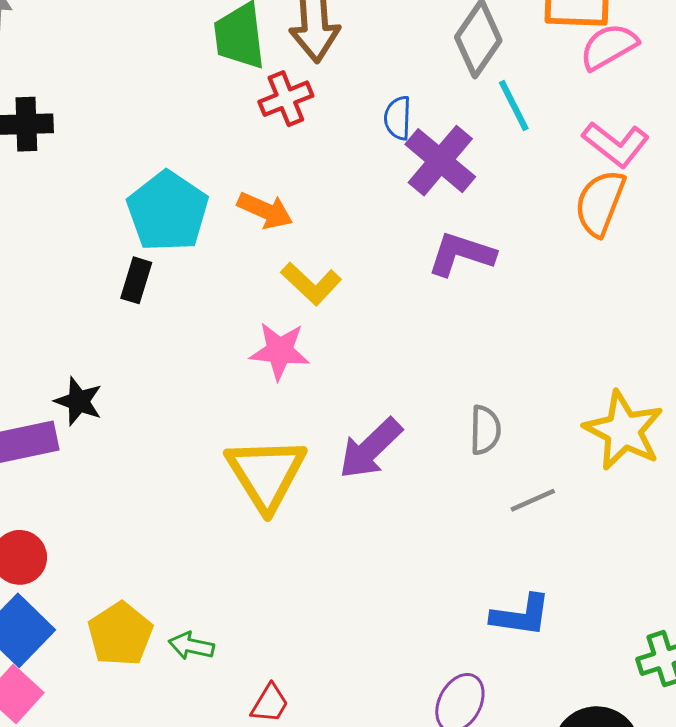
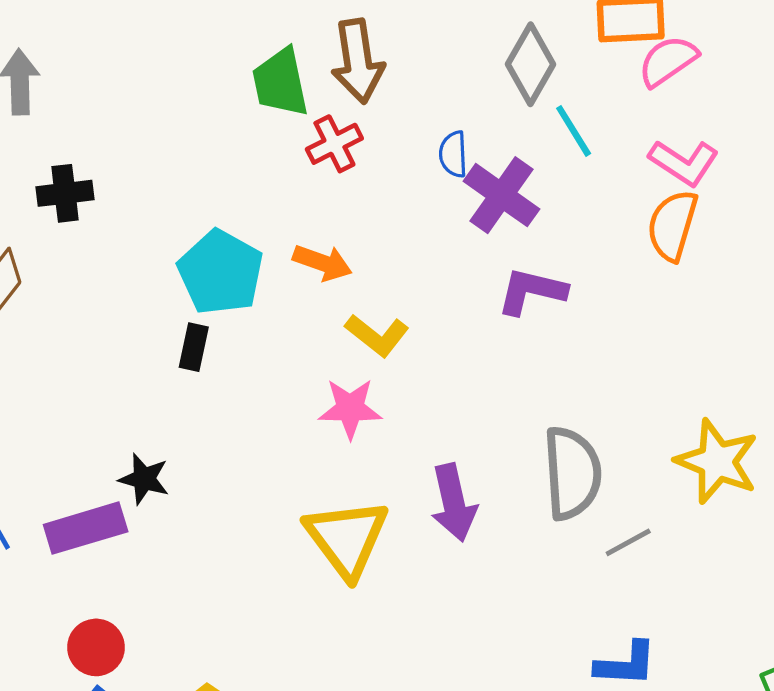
gray semicircle: (485, 430) -> (572, 473), size x1.8
purple arrow: (370, 449) -> (454, 503), turned -54

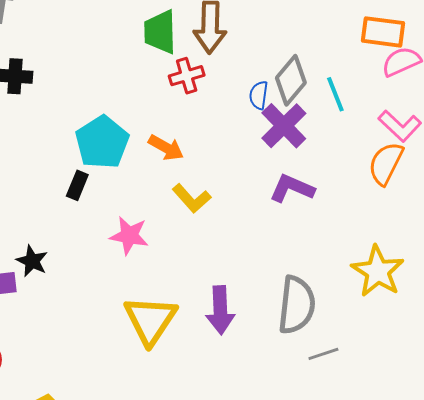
gray diamond: (530, 64) -> (291, 80), moved
pink star: (350, 408) -> (129, 236), moved
yellow star: (717, 461) -> (378, 271), moved

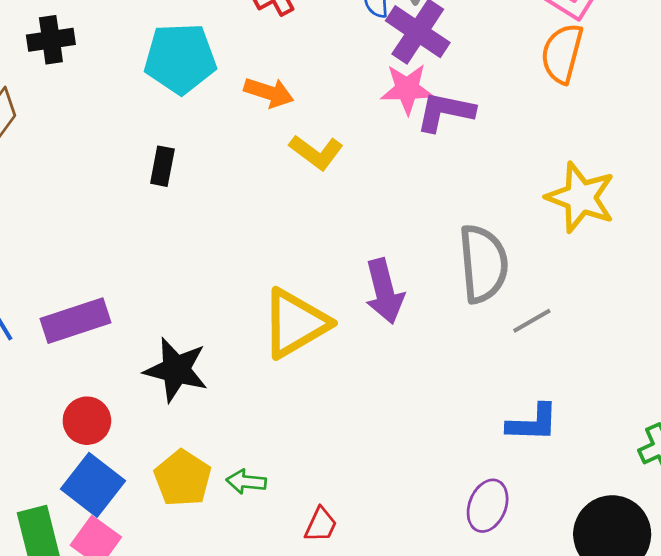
cyan pentagon: (102, 142) -> (180, 59), moved, turned -30
pink star: (129, 236) -> (407, 89), moved
black star: (32, 261) -> (176, 370), moved, size x1.5
yellow triangle: (150, 320) -> (295, 323), turned 38

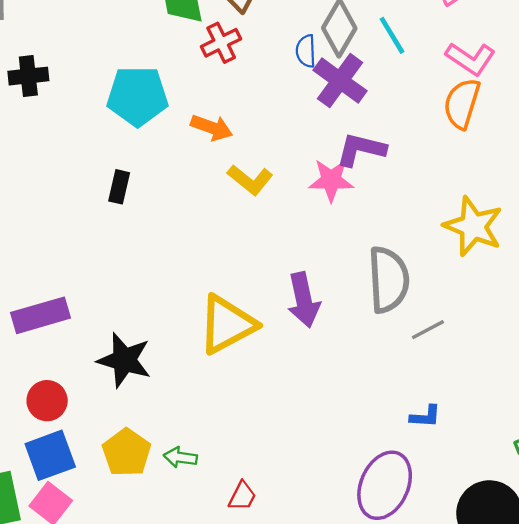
pink star: (407, 89) -> (331, 180), moved
blue L-shape: (533, 423) -> (425, 416), size x0.7
blue square: (93, 485) -> (50, 455), turned 30
purple ellipse: (488, 506) -> (385, 485), size x1.5

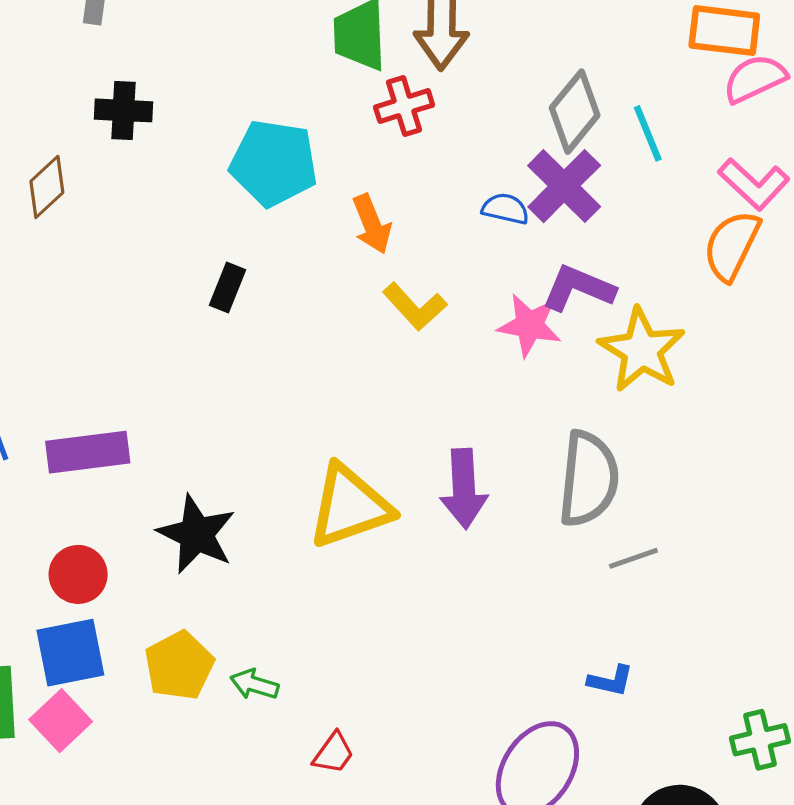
blue semicircle: (306, 51) -> (505, 209), moved, turned 96
orange arrow: (212, 128) -> (372, 224), turned 39
yellow star: (473, 226) -> (642, 350), moved

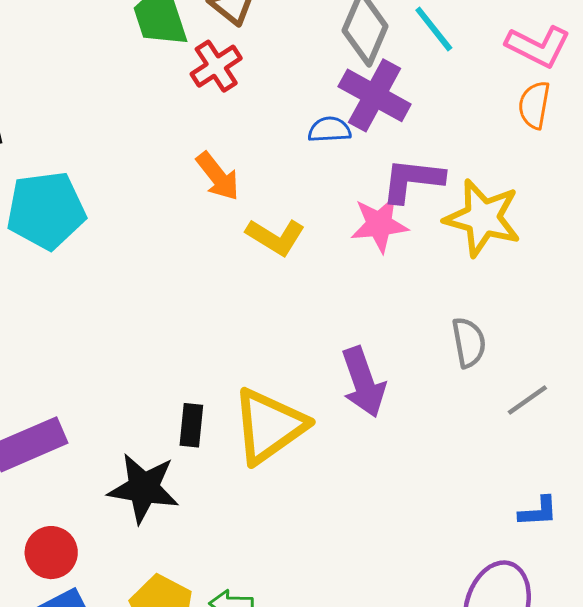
cyan pentagon: (274, 163) -> (46, 210), moved
orange semicircle: (732, 246) -> (534, 105), size x0.7
black rectangle: (228, 288) -> (191, 425), moved
gray semicircle: (589, 479) -> (469, 342), size x0.6

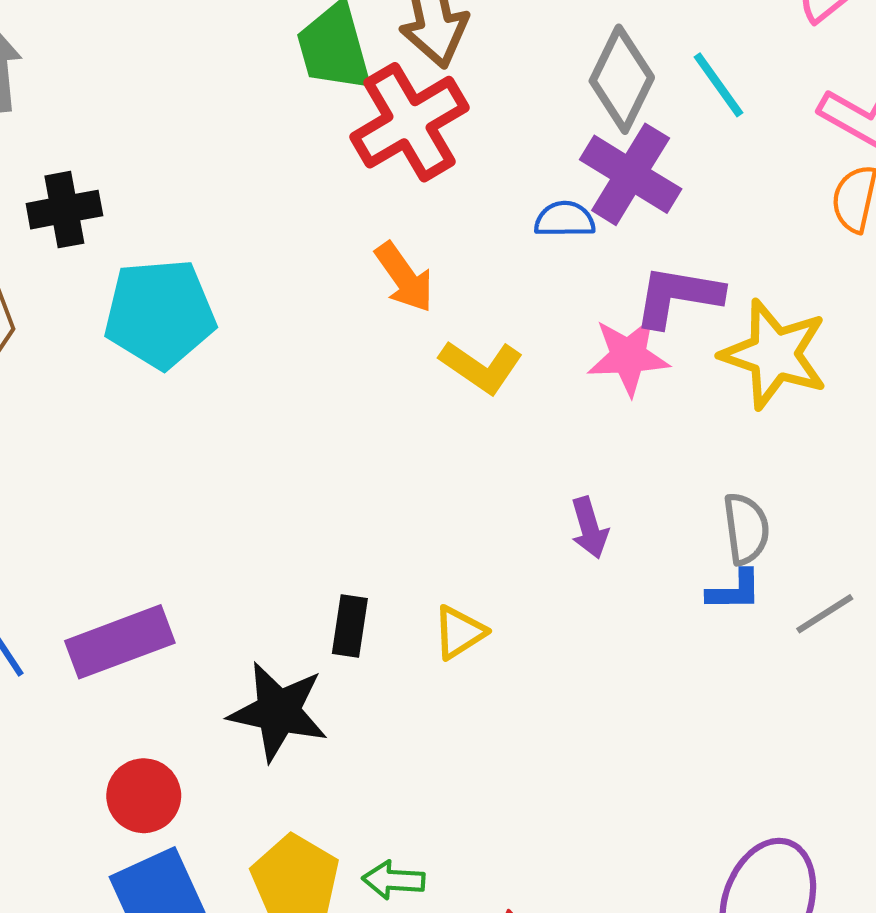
red cross: (216, 66) -> (409, 122), size x1.6
purple arrow: (363, 382) -> (589, 528), moved, size x0.6
yellow triangle: (269, 426) -> (459, 632), size x0.5
blue L-shape: (538, 512) -> (734, 591), moved

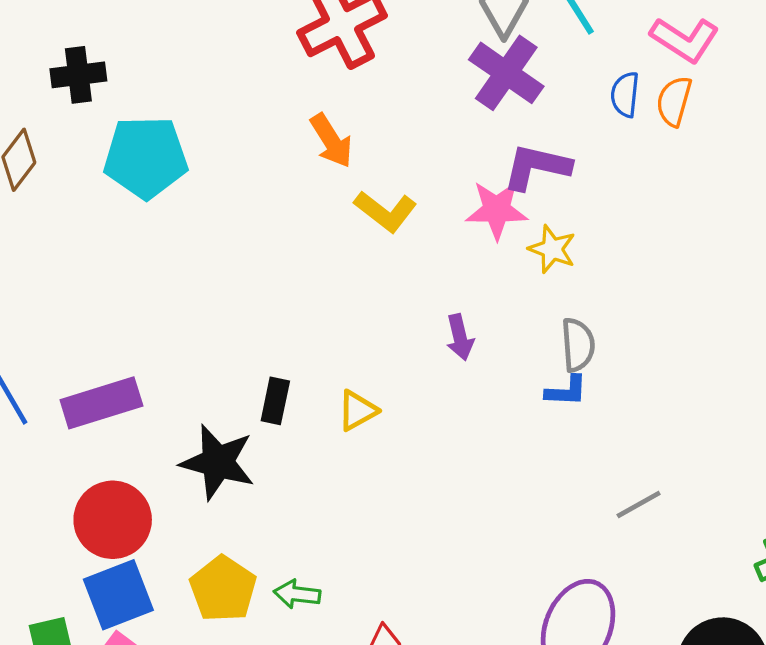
blue semicircle: (565, 219) -> (625, 95), moved, turned -87
yellow star: (774, 354) -> (552, 249), moved, size x0.6
gray line: (825, 614) -> (639, 504), moved
red circle: (144, 796) -> (113, 520), size x1.4

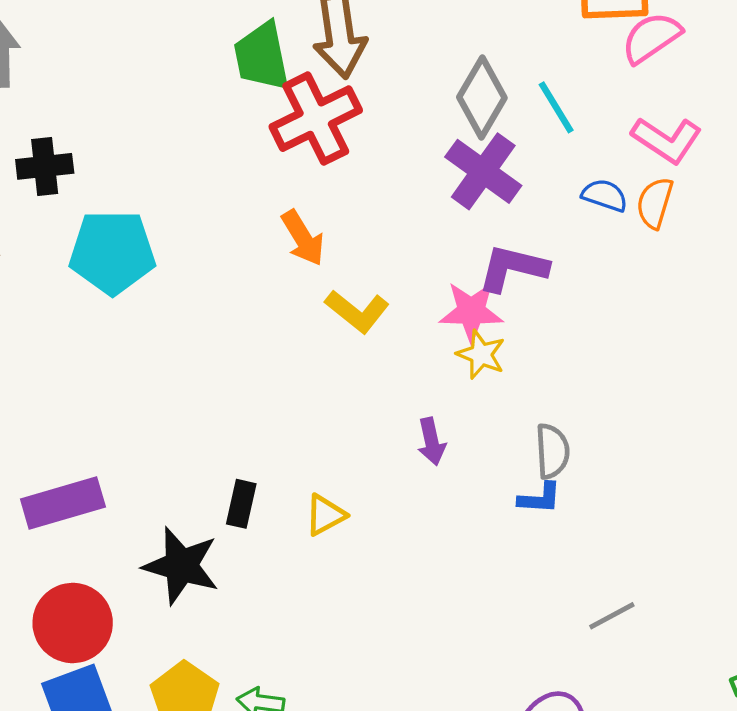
blue semicircle: (625, 95) -> (605, 195), turned 102
yellow star: (552, 249) -> (481, 354), moved

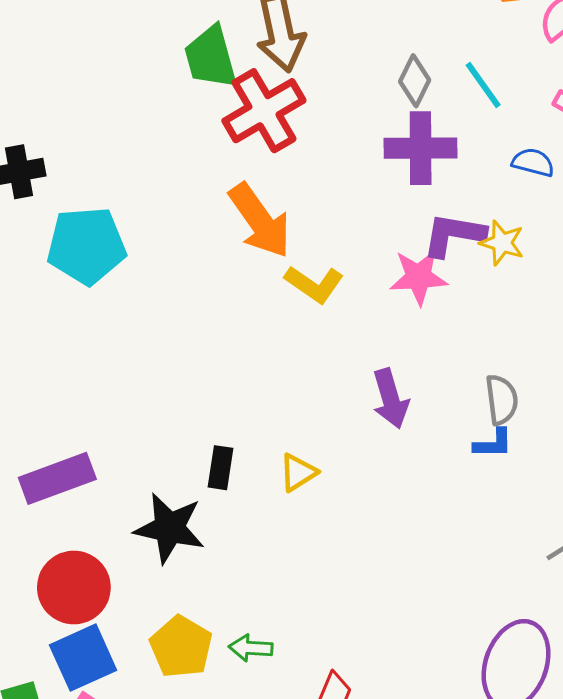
gray diamond: (482, 97) -> (415, 81), size x0.7
purple cross: (483, 171) -> (421, 148), turned -32
orange arrow: (303, 238) -> (260, 221), size x1.5
yellow star: (481, 354) -> (502, 243), moved
purple arrow: (431, 442) -> (390, 399), size x1.4

